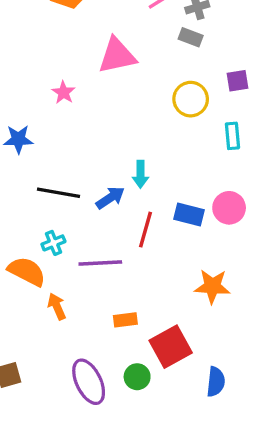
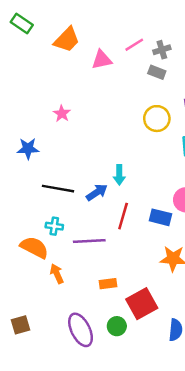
pink triangle: (117, 56) -> (102, 60), moved, size x0.7
blue rectangle: (189, 214) -> (161, 217), moved
cyan cross: (53, 243) -> (54, 226), turned 30

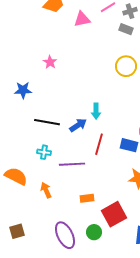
orange semicircle: (34, 247) -> (16, 176), moved

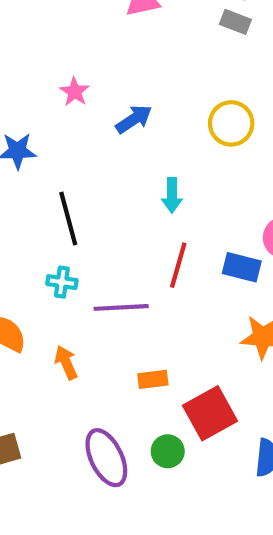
yellow circle: (126, 66) -> (231, 123), moved
black line: (47, 122) -> (68, 219), turned 65
blue arrow: (78, 125) -> (134, 119), moved

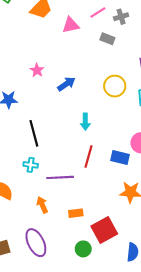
gray rectangle: (235, 22) -> (107, 39), moved
orange arrow: (66, 362) -> (42, 205), moved
purple ellipse: (106, 458) -> (36, 243), moved

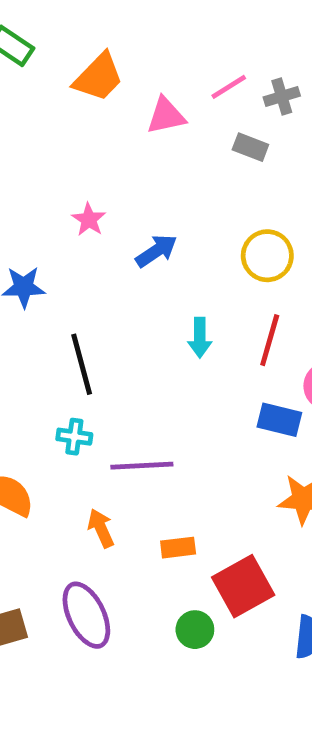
red line: (88, 156) -> (270, 340), moved

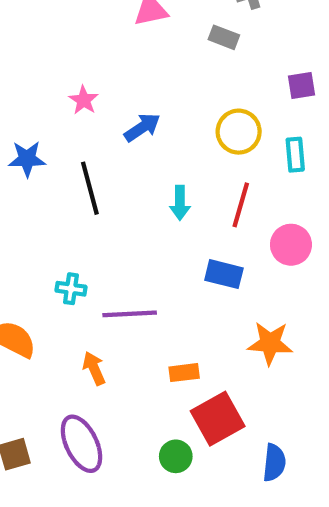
black line: (82, 364) -> (90, 188), moved
blue rectangle: (279, 420) -> (224, 274), moved
orange rectangle: (178, 548) -> (184, 373), moved

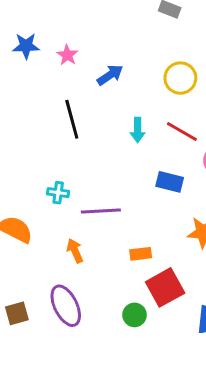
blue star: (27, 159) -> (26, 46), moved
red line: (241, 205) -> (182, 132), turned -76

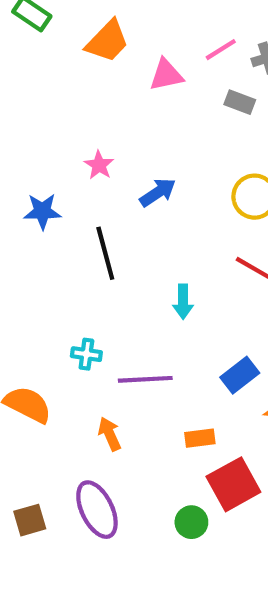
blue star: (26, 46) -> (42, 211), moved
cyan arrow: (138, 130) -> (183, 302), moved
blue rectangle: (170, 182) -> (240, 375), moved, turned -52

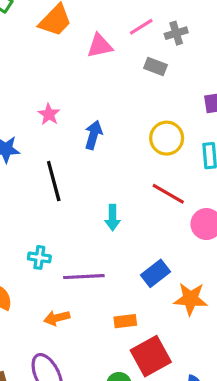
blue arrow: (158, 192) -> (93, 135), turned -40
orange arrow: (110, 434) -> (57, 318), turned -80

